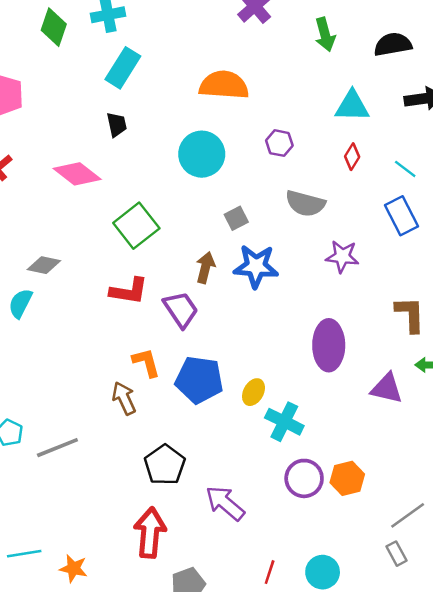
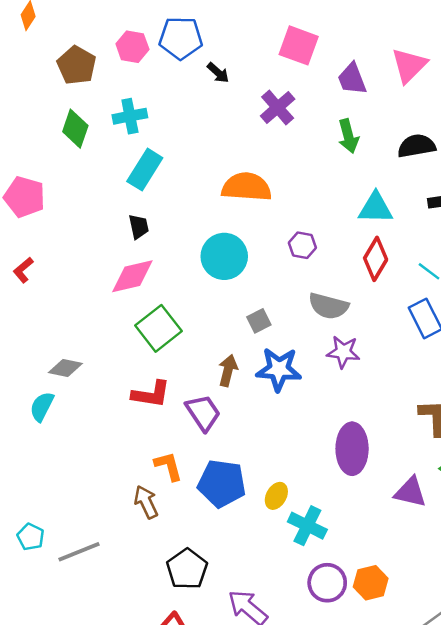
red diamond: (352, 157) -> (376, 259), size x1.6
pink diamond: (77, 174) -> (132, 276), moved, turned -51
purple star: (342, 256) -> (343, 352), moved

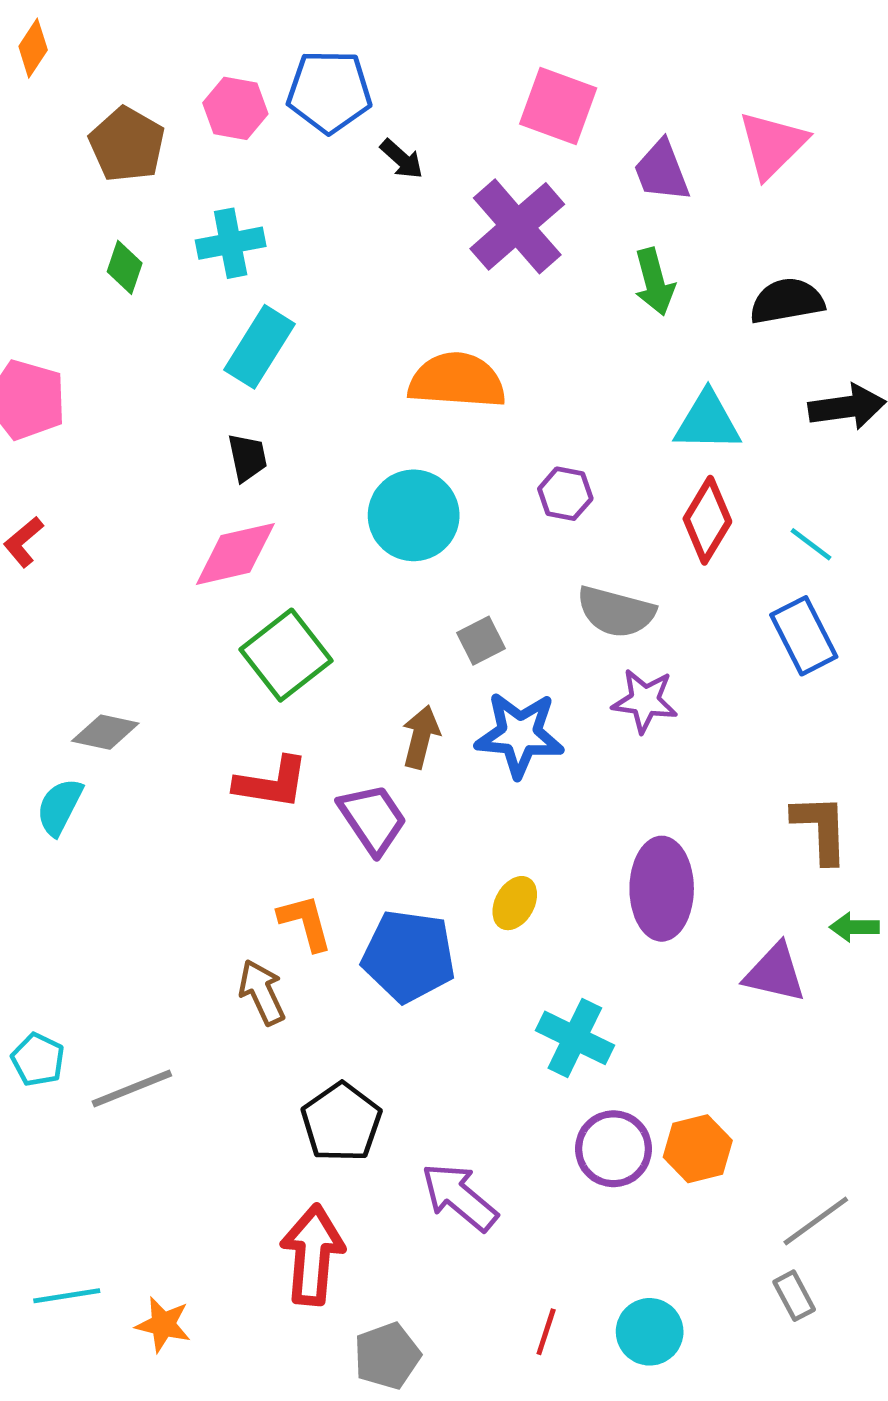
purple cross: (278, 107) -> (517, 226), size x1.4
green diamond: (75, 129) -> (125, 267), size x0.7
yellow ellipse: (276, 496) -> (515, 903), moved

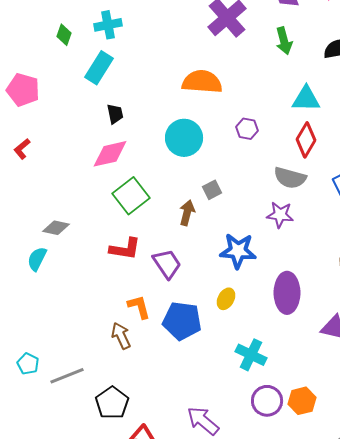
cyan rectangle: (259, 347) -> (99, 68), moved
gray semicircle: (616, 612) -> (290, 178), moved
blue star: (520, 735) -> (238, 251), moved
brown arrow: (421, 737) -> (187, 213), moved
black pentagon: (341, 1122) -> (112, 403), moved

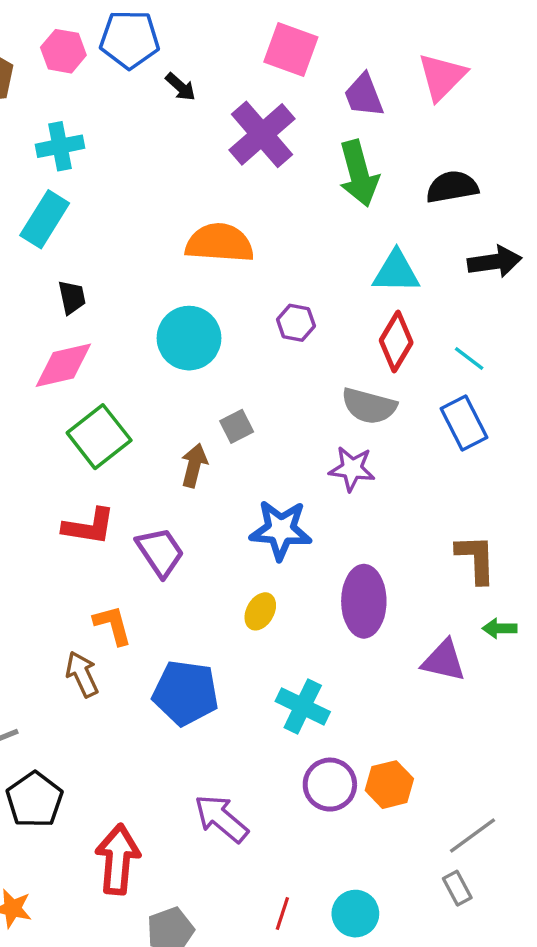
green arrow: (284, 41) -> (359, 173), size x1.4
blue pentagon: (182, 321) -> (186, 693), moved
black pentagon: (112, 403) -> (35, 800), moved

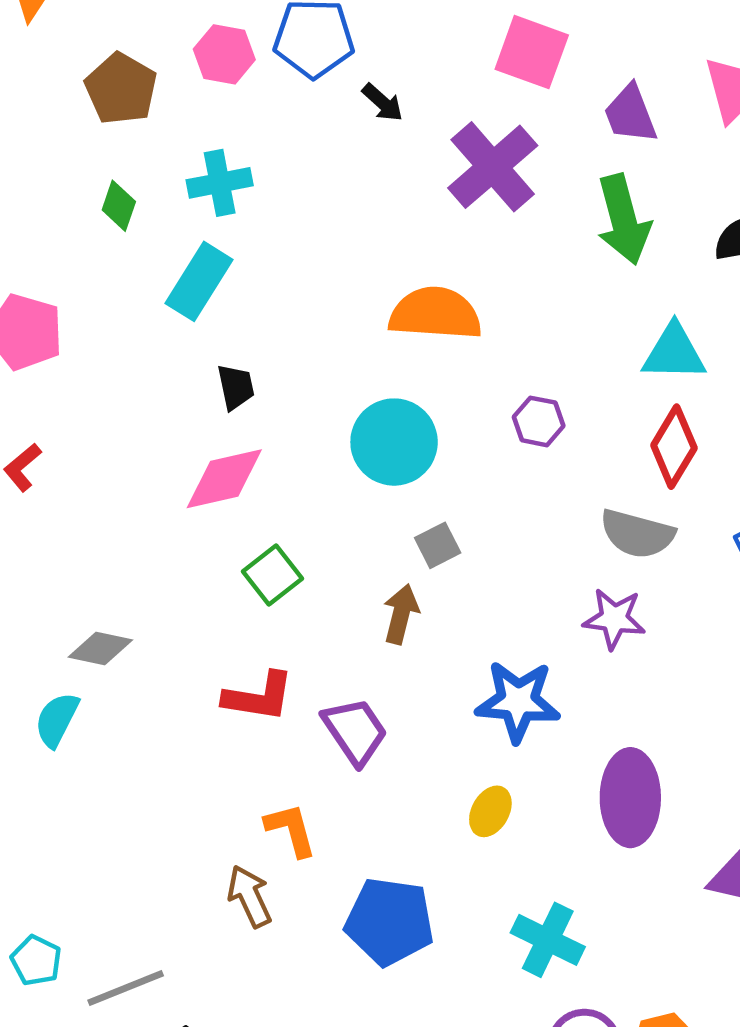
gray square: (237, 426) -> (438, 545), moved
green square: (99, 437) -> (272, 575), size x0.7

